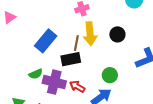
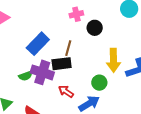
yellow arrow: (90, 34) -> (113, 60), moved
black circle: (117, 34) -> (95, 28), moved
purple cross: (54, 82) -> (42, 72), moved

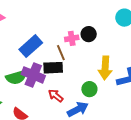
pink cross: (76, 14) -> (72, 38), moved
brown line: (68, 48) -> (61, 53), turned -42
green semicircle: (25, 76) -> (16, 77), size x1.5

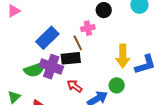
black circle: (89, 34) -> (104, 10), moved
green circle: (89, 89) -> (117, 85), moved

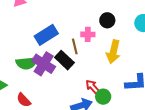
yellow arrow: (123, 56) -> (113, 52), moved
black rectangle: (71, 58) -> (64, 60), turned 36
red arrow: (75, 86) -> (93, 87), moved

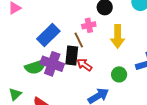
black rectangle: (64, 60) -> (72, 55), turned 66
red arrow: (93, 87) -> (84, 65), moved
green circle: (103, 97) -> (119, 74), moved

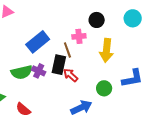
purple cross: (52, 64) -> (39, 71), size x0.6

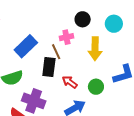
cyan circle: (133, 18) -> (114, 24), moved
purple cross: (39, 71) -> (34, 101), moved, size x1.6
red arrow: (71, 75) -> (70, 82), moved

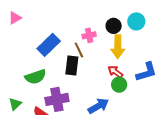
black circle: (83, 19) -> (114, 26), moved
red arrow: (70, 82) -> (115, 72), moved
purple cross: (34, 101) -> (57, 99), turned -30

